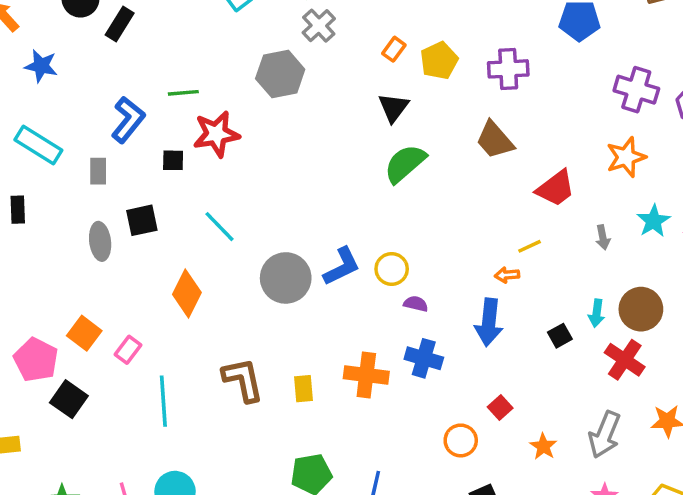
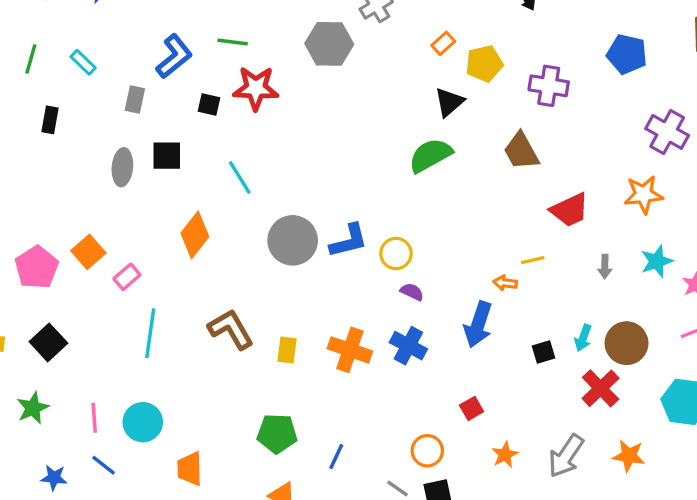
black triangle: (393, 108) -> (449, 102), moved
cyan rectangle: (38, 145) -> (83, 62), size x0.6
brown L-shape: (243, 380) -> (231, 329), turned -30
black square: (69, 399) -> (48, 342), moved
orange circle: (461, 440) -> (427, 451), moved

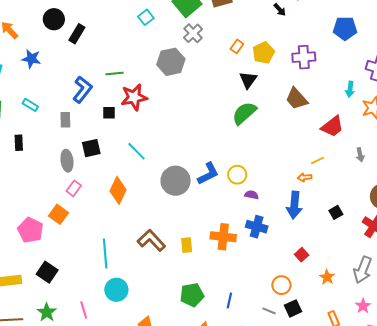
pink rectangle: (127, 277) -> (74, 188), moved
cyan arrow: (583, 338) -> (350, 89), moved
cyan circle: (143, 422) -> (116, 290), moved

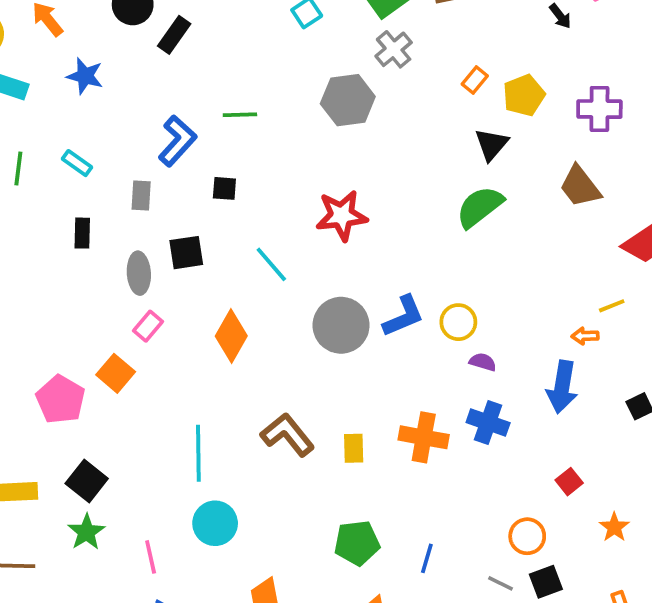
red star: (134, 97) -> (342, 216), moved
black rectangle: (19, 143) -> (82, 233), moved
green star: (47, 312) -> (86, 532), moved

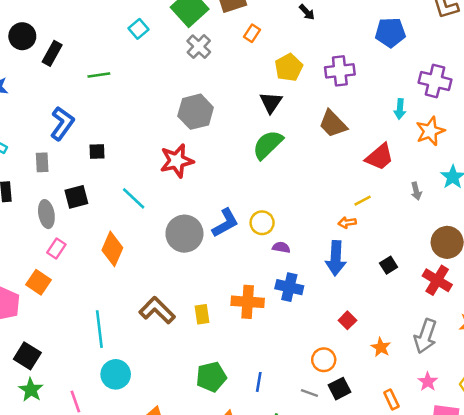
orange rectangle: (475, 80) -> (252, 33), moved
gray hexagon: (348, 100) -> (196, 112), moved
green line: (240, 115) -> (99, 75), moved

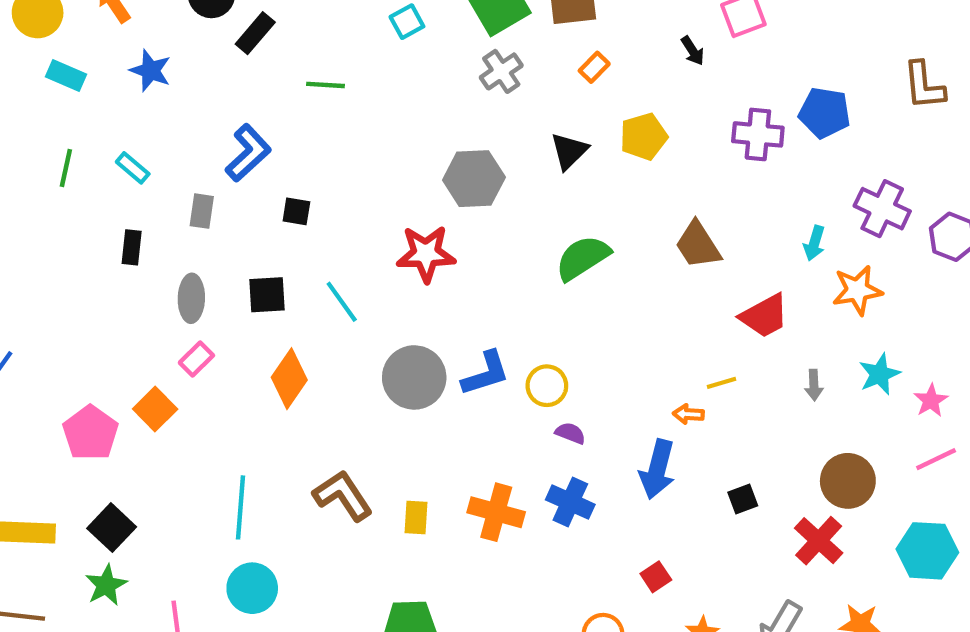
purple cross: (340, 71) -> (758, 134), moved
black triangle: (271, 102) -> (569, 151), moved
black square: (76, 197) -> (267, 295), moved

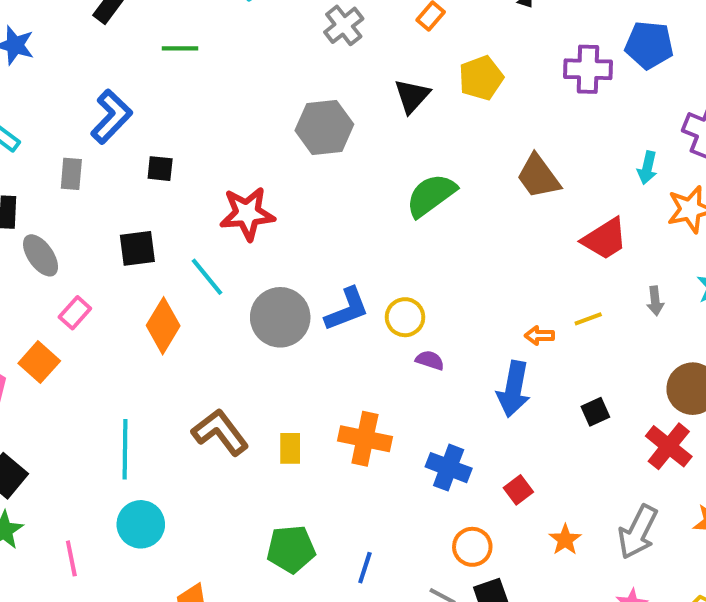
red star: (426, 254) -> (247, 214), moved
gray ellipse: (191, 298) -> (41, 255), moved, turned -33
cyan line: (342, 302) -> (207, 277), moved
yellow line: (722, 383) -> (588, 319), moved
blue cross: (570, 502) -> (449, 468), moved

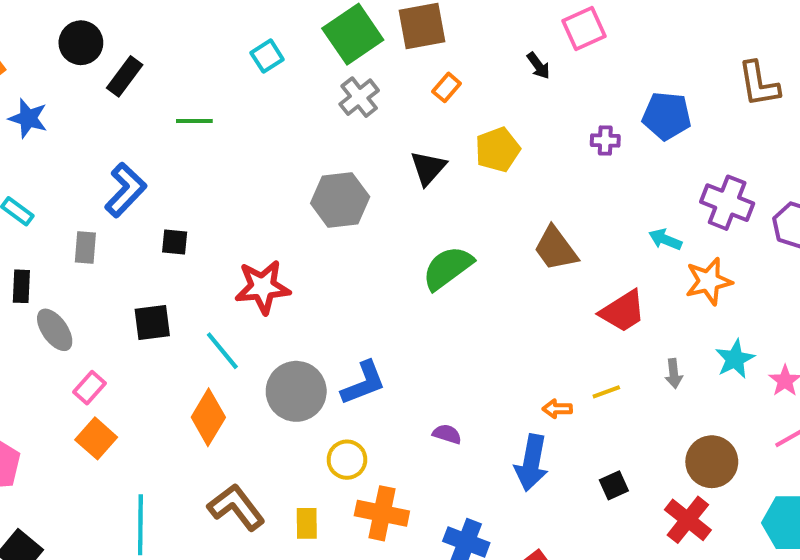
purple cross: (588, 69) -> (605, 140), size x0.6
cyan arrow: (647, 168) -> (665, 239), turned 100
yellow circle: (405, 317) -> (347, 460), moved
orange diamond: (163, 326) -> (208, 417), moved
orange square: (39, 362) -> (96, 438), moved

